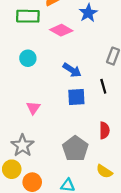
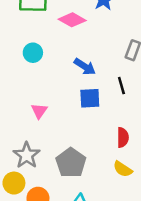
gray pentagon: (75, 149) -> (71, 163), moved
yellow semicircle: (104, 171) -> (123, 169), moved

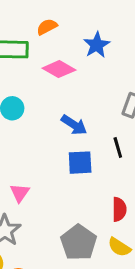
pink triangle: (39, 111) -> (20, 193), moved
gray pentagon: (71, 163) -> (79, 243), moved

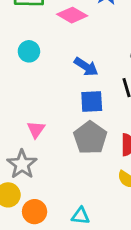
gray pentagon: (79, 243) -> (90, 138), moved

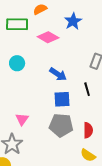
gray pentagon: (90, 138) -> (61, 125), turned -30

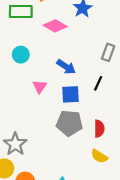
black line: (87, 89) -> (98, 83), turned 40
pink triangle: (22, 119) -> (40, 87), moved

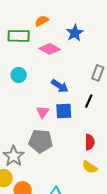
pink triangle: (40, 87) -> (43, 112), moved
gray pentagon: (69, 123) -> (41, 141), moved

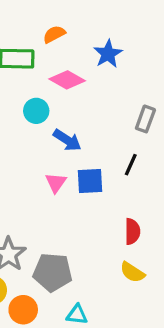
cyan circle: (19, 75) -> (36, 111), moved
blue arrow: (60, 86) -> (67, 140), moved
gray pentagon: (41, 141) -> (53, 272), moved

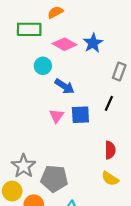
blue star: (108, 54) -> (93, 43), moved

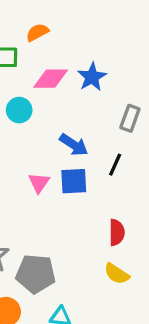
pink diamond: (65, 44) -> (51, 79), turned -30
blue arrow: (65, 86) -> (74, 145), moved

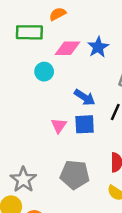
gray pentagon: (36, 274) -> (75, 175), moved

